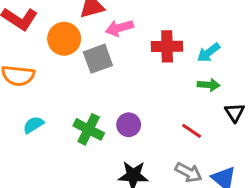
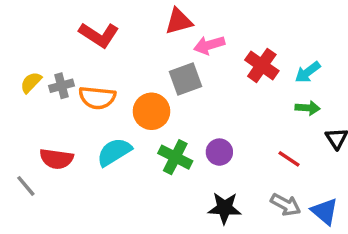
orange circle: (64, 39) -> (151, 111), moved
red cross: (167, 46) -> (262, 65), turned 36
cyan semicircle: (33, 125) -> (114, 152), size x1.5

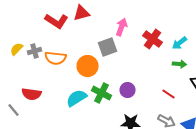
red triangle: (179, 21) -> (82, 13), moved
pink arrow: (209, 45) -> (122, 27), turned 126
cyan semicircle: (114, 152) -> (76, 98), moved

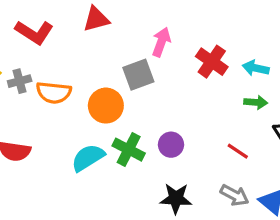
red L-shape: (56, 21) -> (34, 32), moved
cyan arrow: (180, 43) -> (256, 68), turned 49

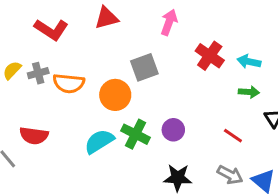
pink arrow: (161, 42) -> (169, 22), moved

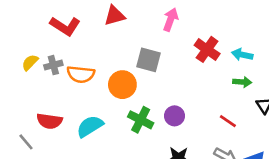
gray square: (144, 67) -> (148, 60), turned 35
cyan semicircle: (99, 141) -> (90, 126), moved

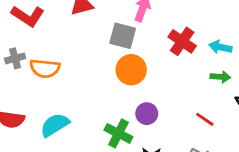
gray square: (148, 60) -> (123, 36), moved
orange circle: (122, 85) -> (131, 70), moved
green cross: (141, 120) -> (118, 133), moved

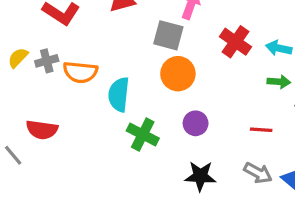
red line: (205, 119) -> (261, 130), turned -30
cyan semicircle: (55, 125) -> (119, 94), moved, turned -52
green cross: (118, 133) -> (143, 134), moved

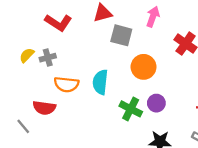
gray square: (168, 35) -> (121, 35), moved
orange semicircle: (80, 72) -> (66, 84), moved
green cross: (143, 134) -> (131, 109), moved

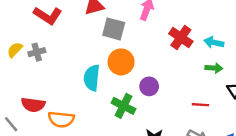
orange circle: (144, 67) -> (121, 62), moved
orange semicircle: (66, 84) -> (61, 119), moved
purple circle: (156, 103) -> (149, 86), moved

